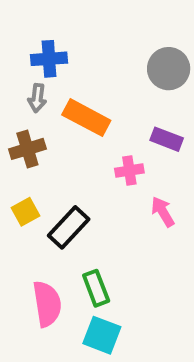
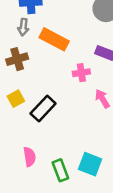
green rectangle: (96, 288) -> (60, 170), moved
pink semicircle: (47, 304) -> (29, 157), size x0.7
cyan square: (102, 335) -> (90, 164), moved

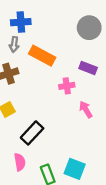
black rectangle: (43, 109) -> (32, 133), moved

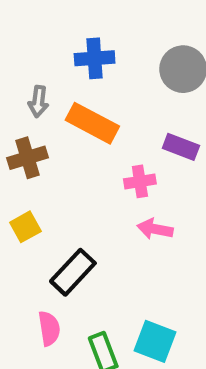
blue cross: (21, 22) -> (95, 58), moved
pink arrow: (86, 109) -> (155, 229), moved, turned -48

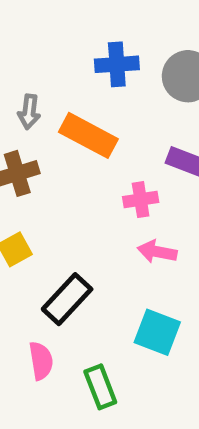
blue cross: (95, 58) -> (117, 64), moved
cyan square: (155, 341) -> (157, 332), moved

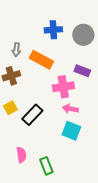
pink cross: (141, 200) -> (63, 87), size x1.5
black rectangle: (67, 299) -> (32, 115), moved
cyan square: (157, 332) -> (71, 131), moved

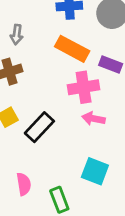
orange rectangle: (41, 60) -> (72, 49), moved
cyan square: (71, 131) -> (95, 171), moved

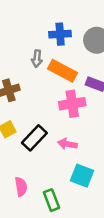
gray arrow: (17, 35) -> (37, 59), moved
pink arrow: (94, 119) -> (67, 144), moved

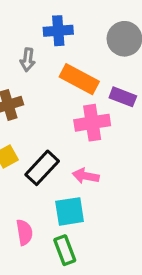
blue cross: (60, 34) -> (58, 31), moved
gray arrow: (37, 59) -> (28, 60), moved
cyan square: (82, 176) -> (70, 211), moved, turned -30

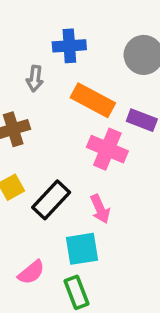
pink cross: (92, 123) -> (107, 149), turned 32
pink arrow: (86, 176) -> (100, 209), turned -125
pink semicircle: (24, 232) -> (31, 272), turned 60

